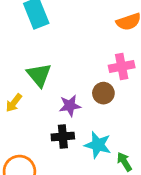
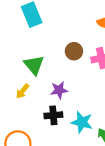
brown circle: (103, 93) -> (74, 51), moved
yellow arrow: (14, 103) -> (22, 91), moved

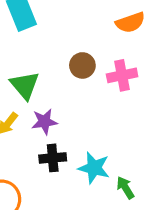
purple star: (59, 90) -> (44, 122), moved

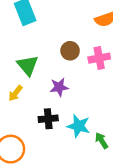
purple star: (44, 122) -> (59, 87), moved

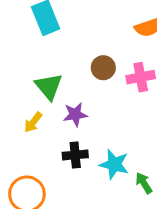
purple star: (59, 87) -> (75, 114), moved

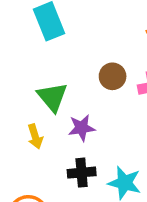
yellow arrow: (33, 122) -> (35, 136), turned -55

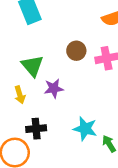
black cross: (82, 173) -> (36, 129), moved

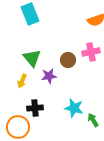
brown circle: (76, 51) -> (68, 60), moved
yellow arrow: (20, 95) -> (22, 81), turned 40

